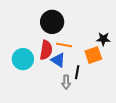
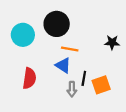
red semicircle: (46, 50) -> (29, 78), moved
orange square: (93, 55) -> (101, 85), moved
cyan circle: (23, 59) -> (23, 35), moved

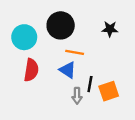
black star: (112, 42) -> (110, 29), moved
red semicircle: (29, 78) -> (31, 70), moved

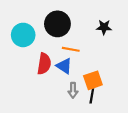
red semicircle: (31, 70) -> (44, 64), moved
black line: (90, 84) -> (92, 96), moved
orange square: (109, 91) -> (93, 80), moved

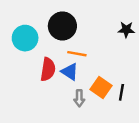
black star: (104, 27) -> (126, 30), moved
orange square: (93, 80) -> (101, 87), turned -36
black line: (92, 96) -> (121, 92), moved

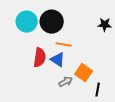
cyan circle: (25, 38) -> (27, 22), moved
black line: (121, 92) -> (98, 90), moved
gray arrow: (79, 98) -> (66, 82), turned -120

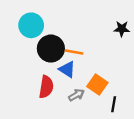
black circle: (52, 22) -> (51, 49), moved
red semicircle: (40, 58) -> (46, 87), moved

